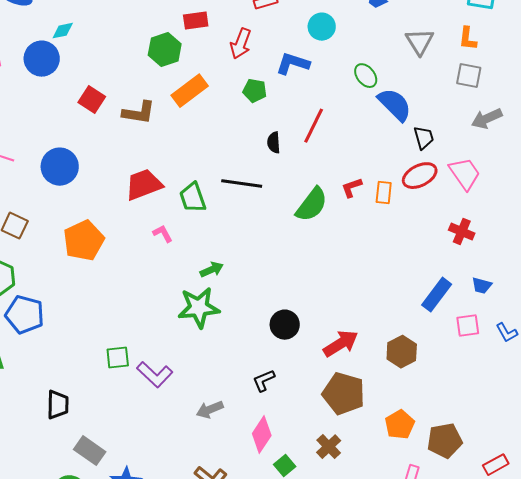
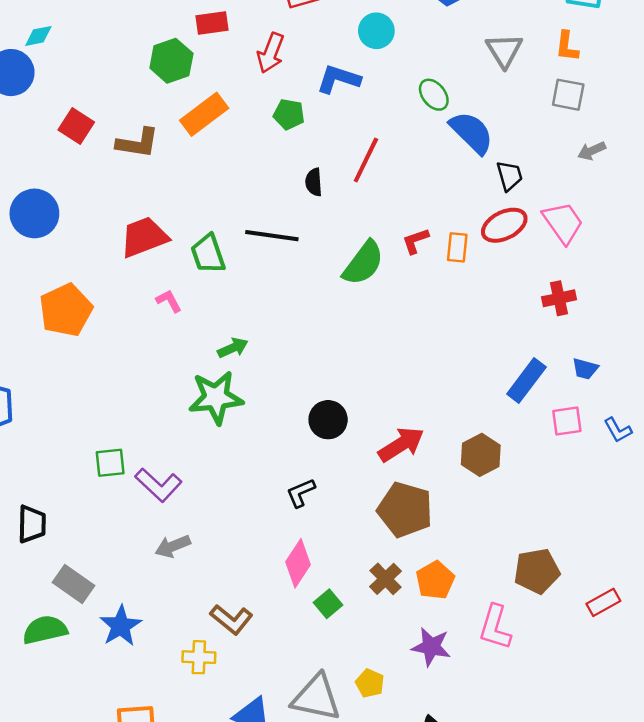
gray arrow: (487, 119) -> (592, 151), size x0.7
red cross: (462, 232) -> (559, 298), turned -35
gray arrow: (210, 410) -> (173, 546), moved
orange pentagon: (400, 425) -> (435, 580), moved

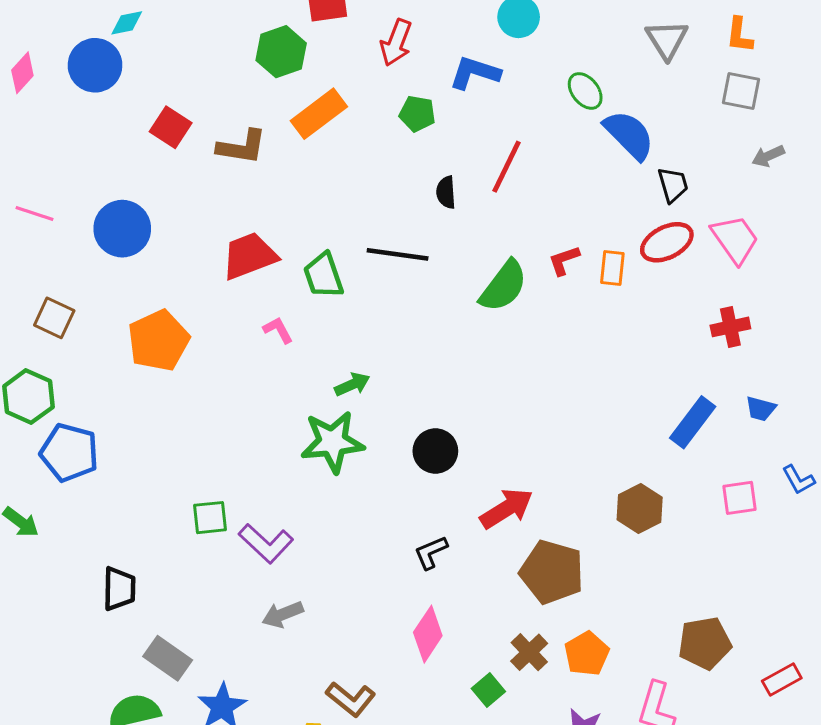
black circle: (328, 420) -> (435, 451), moved
pink square: (567, 421) -> (739, 498), moved
red arrow: (401, 444) -> (507, 509), moved
green square: (328, 604) -> (488, 690), moved

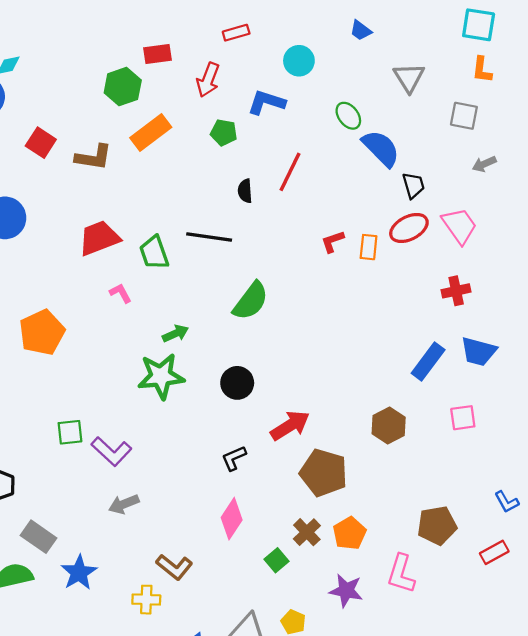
orange L-shape: (739, 35) -> (482, 70), moved
green semicircle: (503, 286) -> (251, 301), moved
orange pentagon: (159, 341) -> (42, 332), moved
blue trapezoid: (761, 409) -> (479, 351), size x1.6
blue L-shape: (798, 480) -> (507, 502), moved

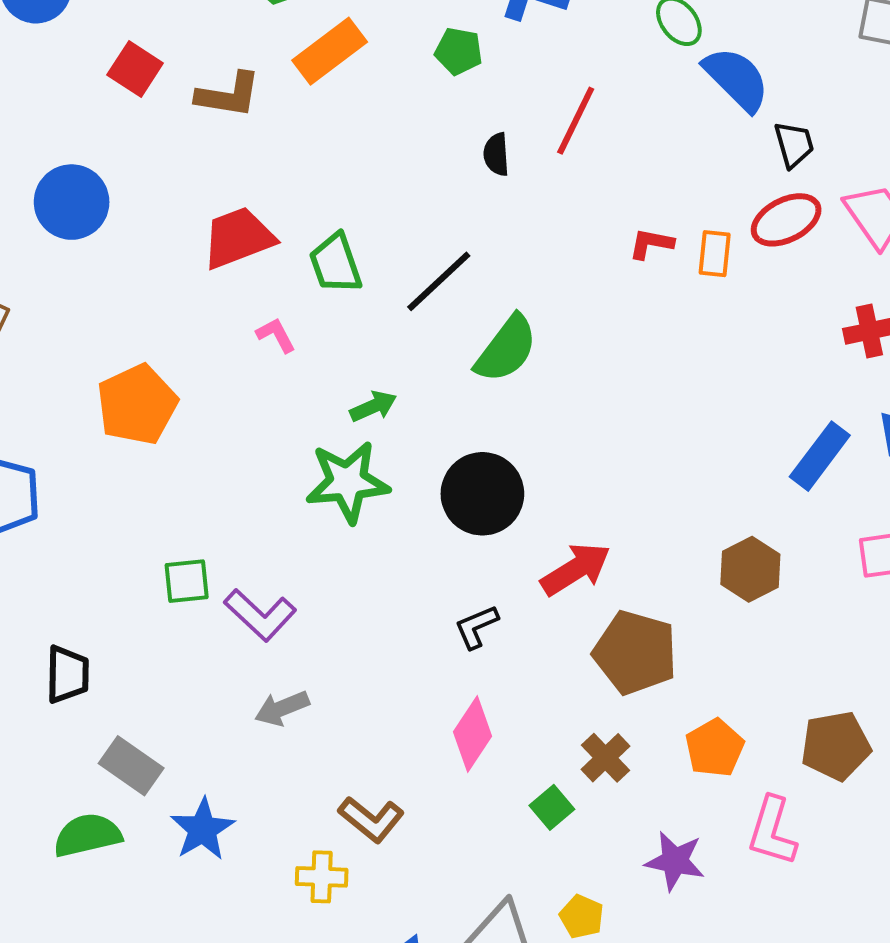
black line: (209, 237) -> (439, 281), moved, turned -51
red L-shape: (333, 241) -> (651, 244), turned 30
black circle: (237, 383) -> (482, 494), size x1.4
orange pentagon: (349, 533) -> (715, 748), moved

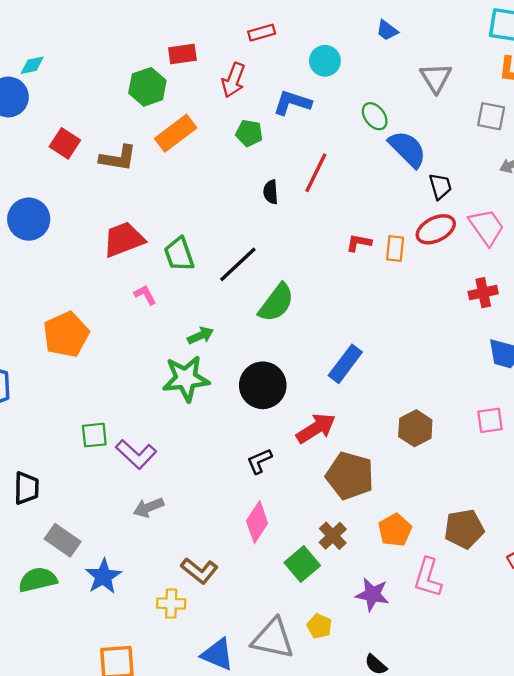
blue rectangle: (820, 456) -> (345, 364), moved
green square: (552, 807) -> (302, 564), size x1.4

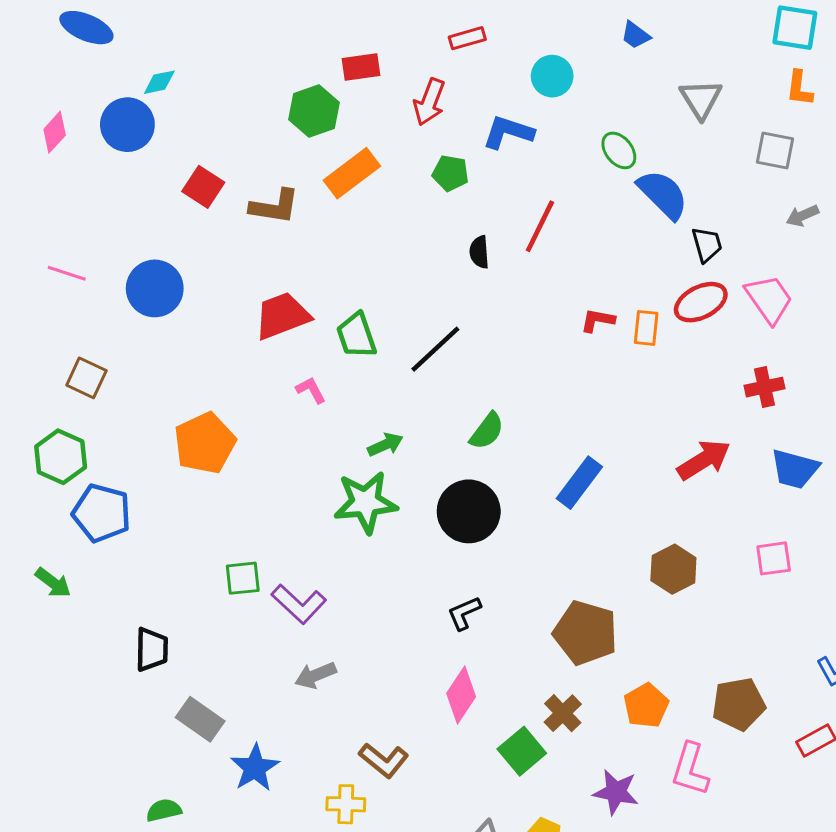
green semicircle: (276, 303) -> (487, 431), moved, size x0.7
red arrow: (316, 428) -> (704, 460), moved
green semicircle: (38, 580) -> (164, 810), moved, size x0.7

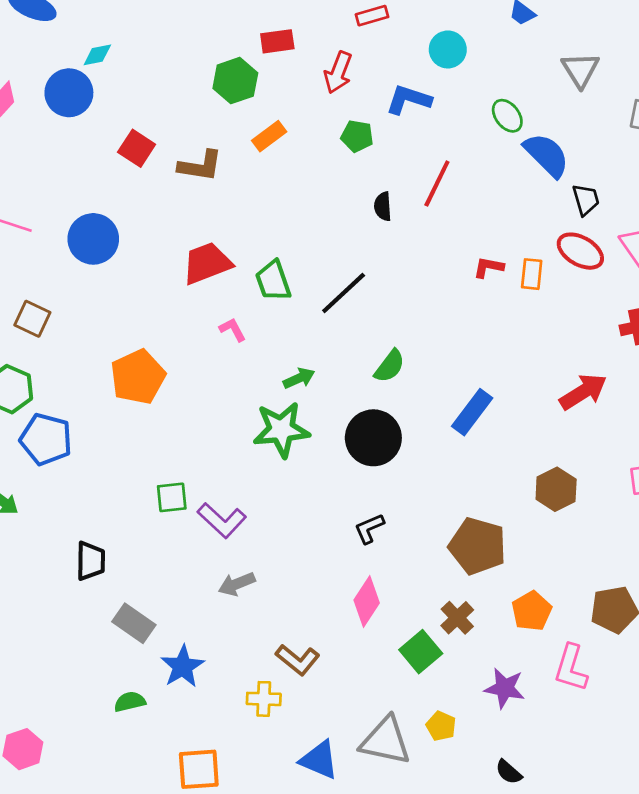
orange rectangle: (352, 173) -> (269, 136), size x0.7
red ellipse: (701, 302) -> (580, 251), turned 57
green semicircle: (164, 810) -> (130, 702), moved

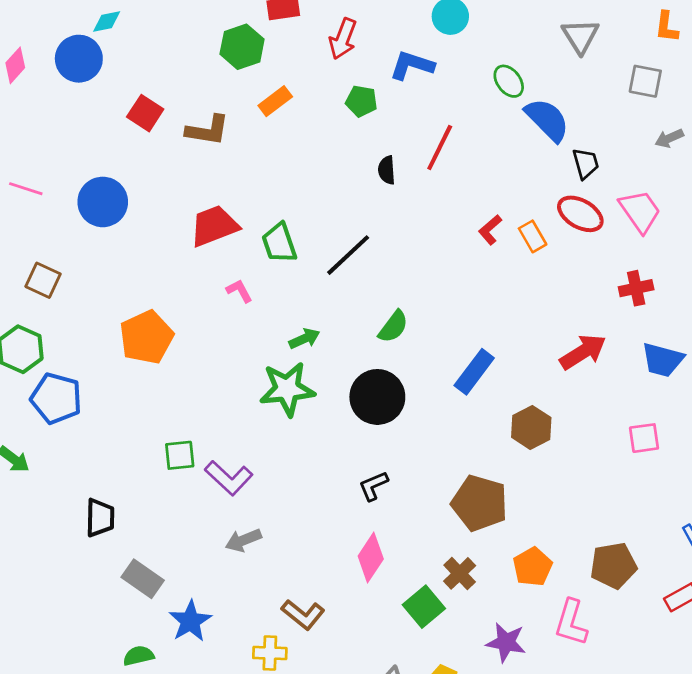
red L-shape: (488, 267) -> (490, 230), turned -52
orange rectangle: (532, 274) -> (533, 236), turned -36
brown hexagon: (556, 489) -> (531, 427), moved

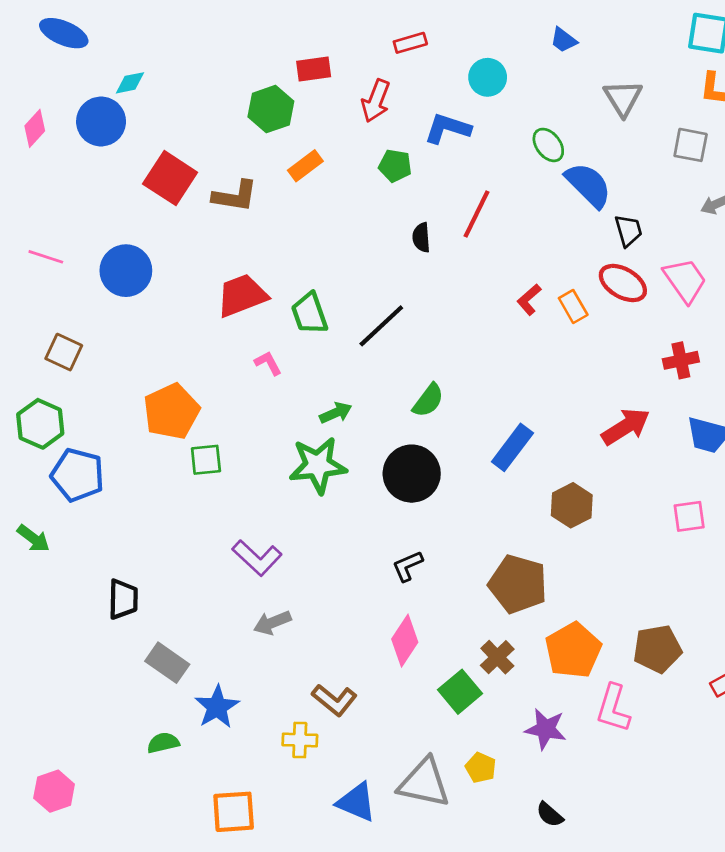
red square: (145, 113) -> (170, 178), size x1.4
green square: (180, 455) -> (206, 460), moved
orange pentagon: (533, 567) -> (573, 650), size x1.4

